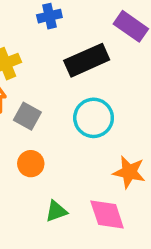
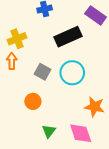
gray square: (27, 116) -> (42, 72), moved
green triangle: (56, 211) -> (49, 131), turned -32

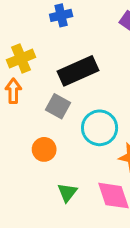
black rectangle: (68, 37) -> (78, 71), moved
cyan circle: (72, 73) -> (100, 128), moved

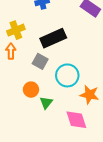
green triangle: (67, 193) -> (46, 103), moved

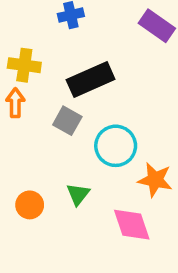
yellow cross: (16, 30) -> (24, 65), turned 30
orange circle: (31, 90) -> (30, 205), moved

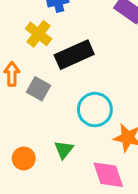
yellow cross: (24, 65) -> (39, 34), moved, turned 30
gray square: (67, 121) -> (39, 89), moved

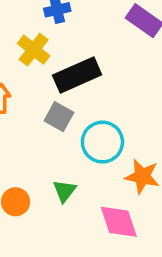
gray square: (39, 89) -> (59, 117), moved

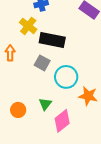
black rectangle: (77, 75) -> (52, 40), turned 35
pink diamond: (119, 222) -> (62, 121), moved, turned 70

